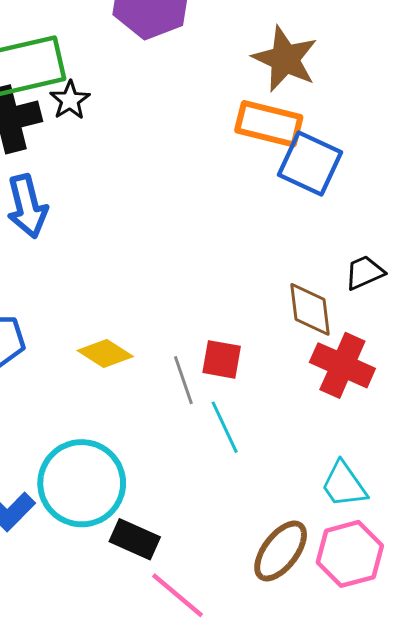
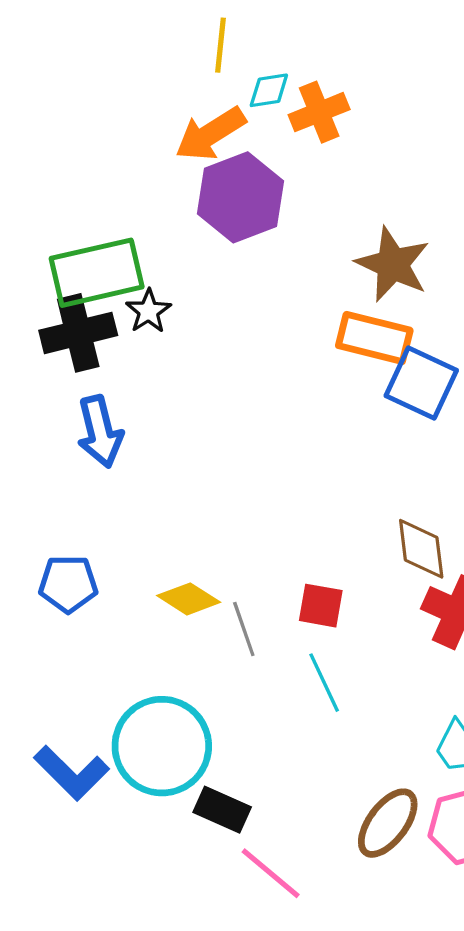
gray line: (183, 380) -> (244, 629), moved

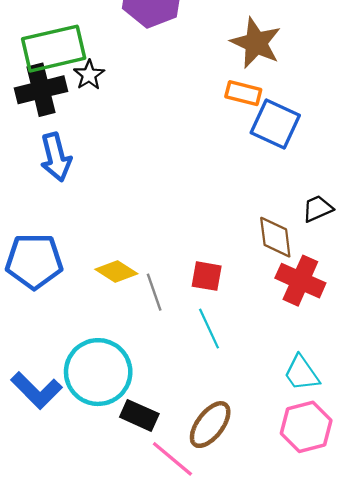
orange rectangle: (374, 338) -> (243, 93), size x0.7
blue pentagon: (68, 584) -> (34, 261), size x1.4
brown ellipse: (388, 823) -> (210, 425), moved

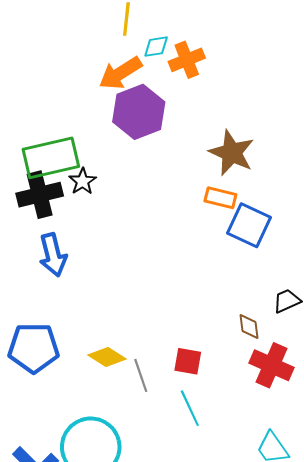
brown diamond: (275, 237) -> (249, 326), size x0.7

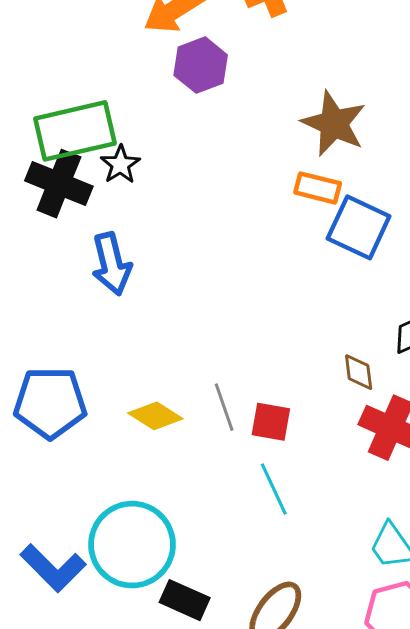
purple hexagon: (139, 112) -> (201, 65), size x0.7
black cross: (40, 195) -> (59, 184), turned 36
blue arrow: (53, 255) -> (112, 264), moved
gray line: (141, 375) -> (224, 407), moved

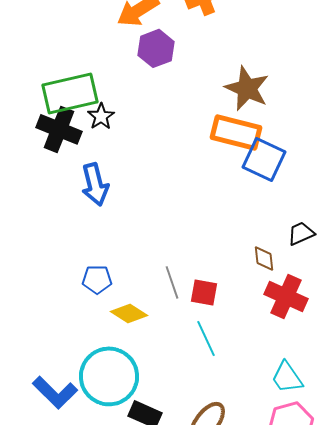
orange rectangle: (318, 188) -> (236, 132), size x1.6
blue pentagon: (50, 403) -> (97, 279), moved, size x0.6
yellow diamond: (155, 416) -> (129, 313), moved

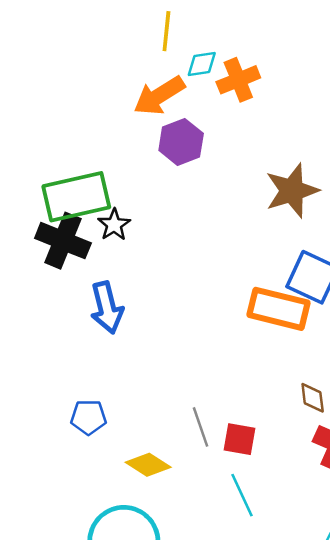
brown star: (247, 88) -> (292, 191), turned 30
orange rectangle: (236, 132) -> (279, 309), moved
blue pentagon: (97, 279) -> (88, 417), moved

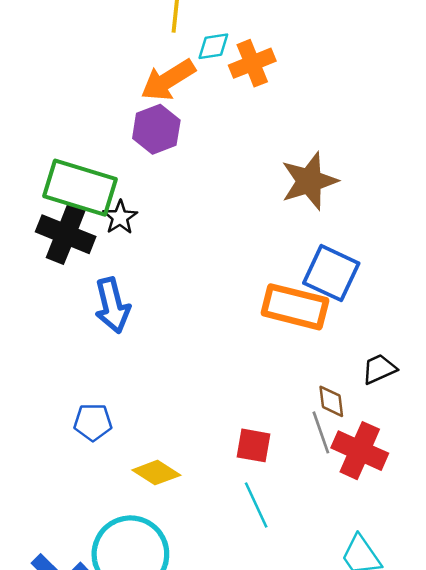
purple hexagon: (181, 142) -> (156, 129), moved
green rectangle: (76, 197) -> (80, 188), turned 30
gray line: (201, 427) -> (321, 432), moved

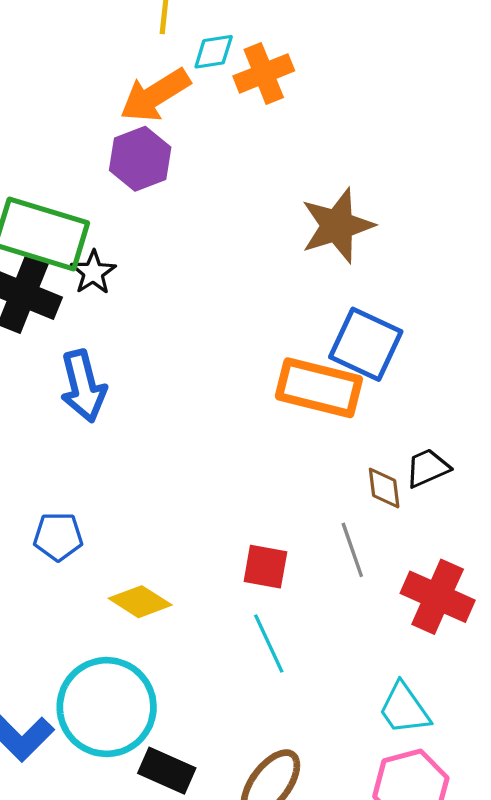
brown diamond: (331, 401) -> (384, 488), moved
red cross: (360, 451) -> (438, 597), moved

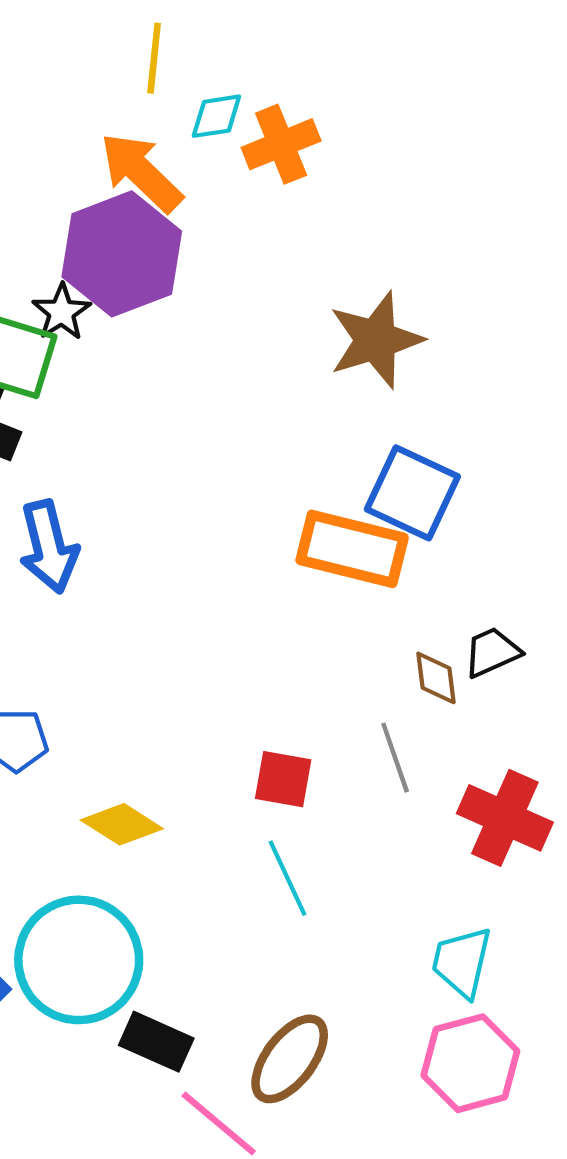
orange arrow: (155, 95) -> (141, 172), turned 76
purple hexagon: (140, 159) -> (122, 254), size x1.5
black star: (93, 272) -> (62, 312), moved
cyan trapezoid: (404, 709) -> (462, 962), turned 48

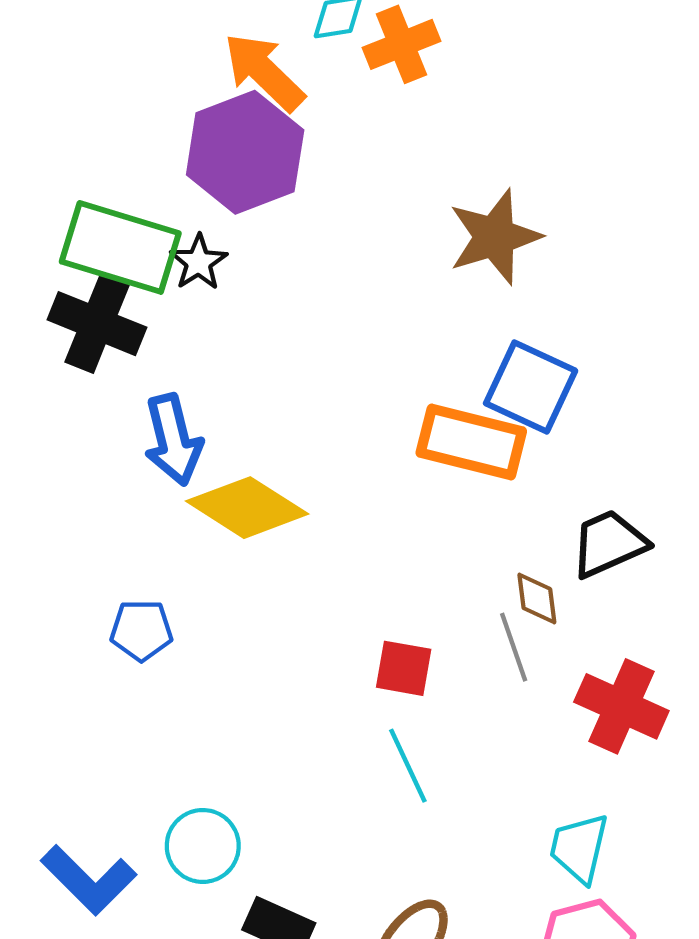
black star: (62, 312) -> (198, 262), moved
black trapezoid: (492, 652) -> (609, 544), size x1.4
brown diamond: (436, 678) -> (537, 599), moved
yellow diamond: (122, 824) -> (247, 508), moved, size x1.5
cyan circle: (79, 960) -> (203, 846), size x0.6

